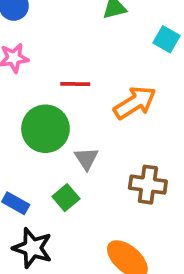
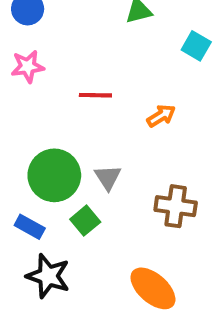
orange arrow: (135, 103) -> (161, 116), size x0.6
green circle: (45, 129) -> (54, 175), moved

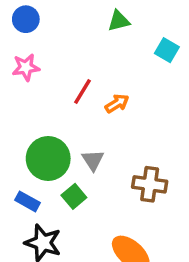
red line: (95, 95) -> (83, 91), turned -60
orange arrow: (161, 116) -> (117, 103), moved

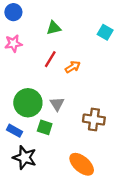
green triangle: (119, 21) -> (54, 28), moved
green square: (74, 196) -> (45, 127), turned -32

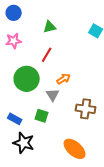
orange arrow: (73, 67) -> (64, 79), moved
green circle: (28, 103) -> (27, 79), moved

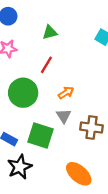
gray triangle: (53, 95) -> (64, 116), moved
green square: (42, 116) -> (40, 136), size x1.6
black star: (24, 143) -> (20, 167), turned 30

